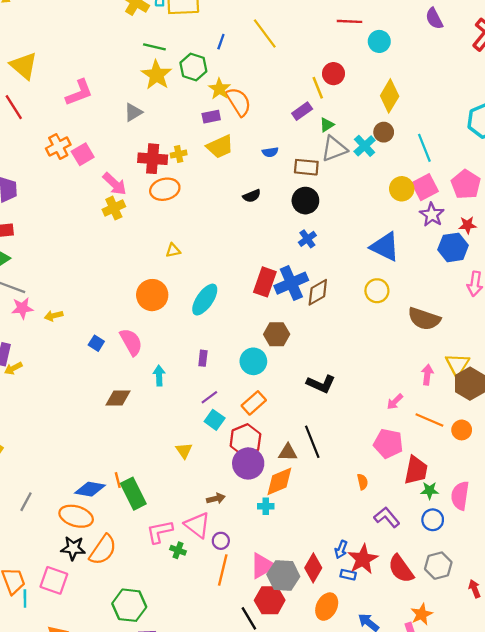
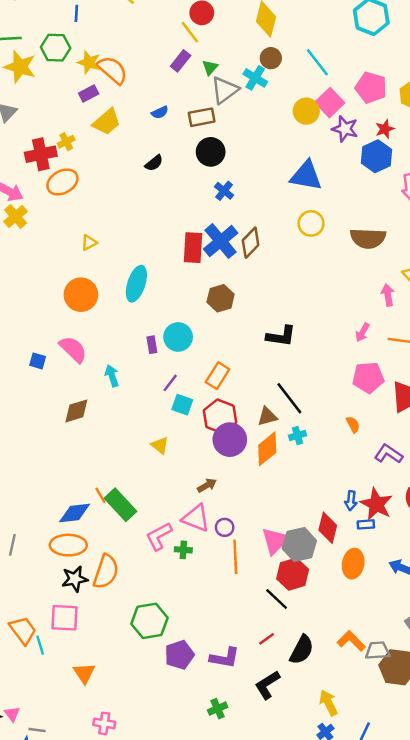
cyan circle: (253, 361) -> (178, 337), moved
cyan cross: (266, 506) -> (297, 435), moved

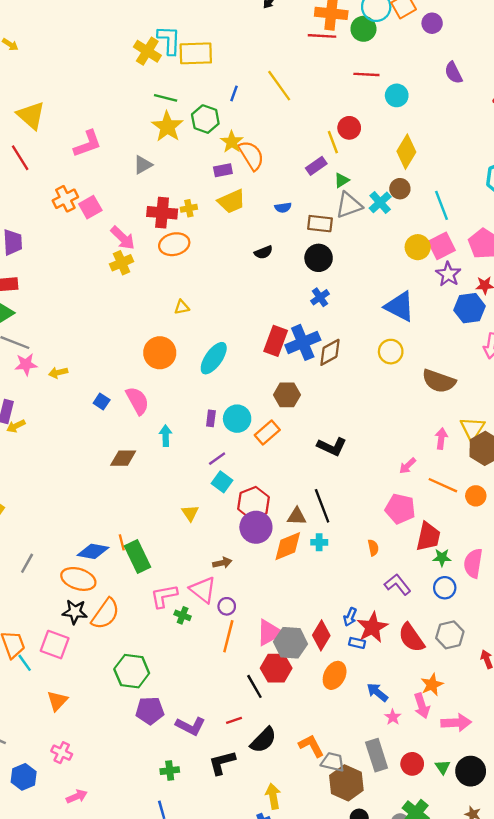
orange rectangle: (218, 376) -> (267, 432), moved
cyan line: (40, 645) -> (25, 663), turned -36

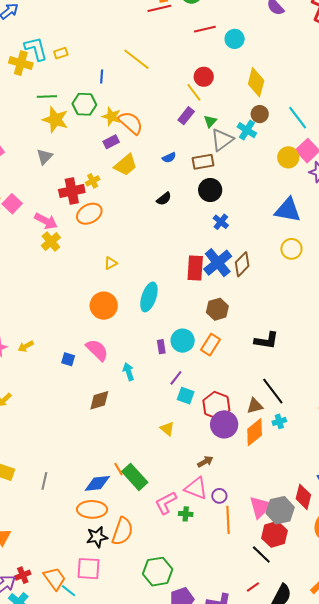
yellow rectangle: (196, 53) -> (61, 53), size x0.5
gray line: (27, 563) -> (44, 481), moved

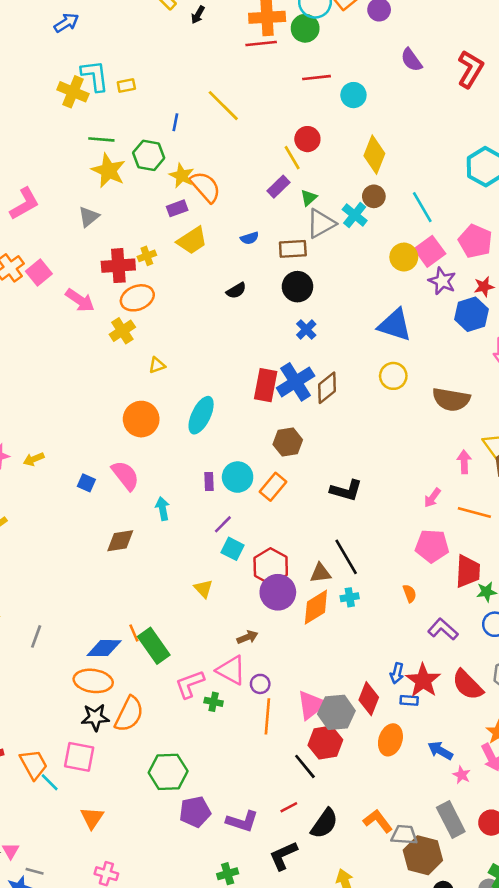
yellow cross: (51, 242) -> (122, 331), moved

